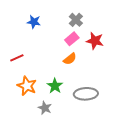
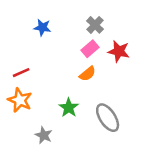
orange star: (27, 86) -> (20, 100), moved
gray ellipse: (86, 94) -> (108, 118), turned 60
gray star: (45, 108) -> (44, 135), moved

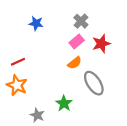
red star: (119, 51) -> (101, 44), turned -30
green star: (69, 108) -> (64, 103), moved
gray ellipse: (108, 118) -> (94, 83), moved

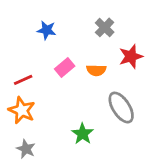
pink rectangle: (77, 41) -> (65, 67), moved
orange semicircle: (75, 63) -> (96, 70), moved, turned 40
gray star: (37, 115) -> (26, 149), moved

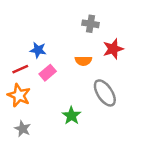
gray cross: (105, 27) -> (90, 24), turned -35
blue star: (47, 30) -> (38, 50), moved
pink rectangle: (65, 67) -> (48, 73), moved

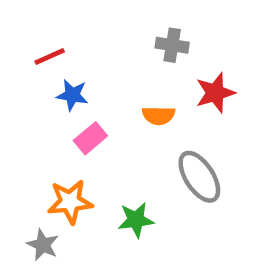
red line: (20, 69) -> (50, 56), moved
orange star: (19, 95) -> (70, 202), moved, turned -30
green star: (71, 116) -> (136, 220), turned 30

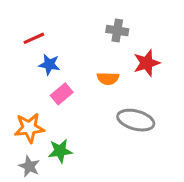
gray ellipse: (199, 177) -> (136, 120), turned -42
orange star: (70, 202) -> (29, 128), moved
green star: (136, 220) -> (60, 151), moved

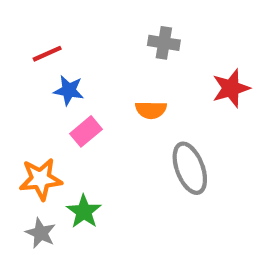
red star: (147, 63) -> (231, 88), moved
gray ellipse: (136, 120) -> (190, 168), turned 54
green star: (60, 151) -> (84, 211), turned -30

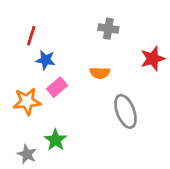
red line: (47, 54) -> (31, 36), turned -48
orange star: (41, 179) -> (27, 101), moved

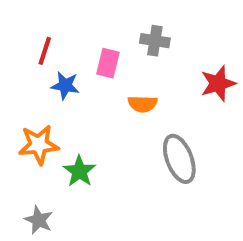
pink rectangle: (57, 87) -> (108, 63), moved, turned -36
green star: (56, 140) -> (79, 171), moved

